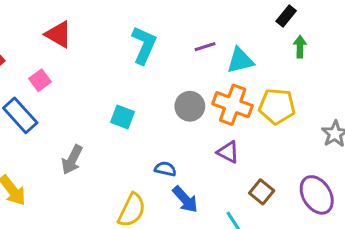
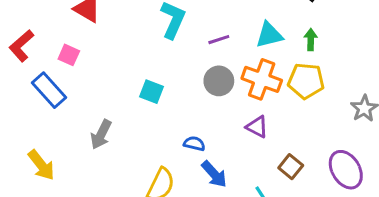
purple line: (205, 47) -> (219, 40), moved
green arrow: (300, 47) -> (311, 40), moved
pink square: (40, 80) -> (69, 55), turned -30

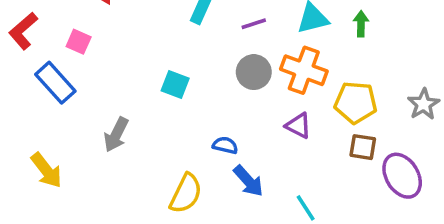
yellow pentagon: (306, 81) -> (356, 102), moved
brown square: (291, 167) -> (363, 147), moved, turned -30

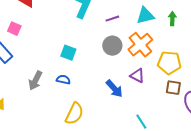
orange cross: (304, 70) -> (140, 45), turned 30
blue semicircle: (225, 145) -> (63, 80), moved
blue arrow: (248, 181) -> (114, 89), moved

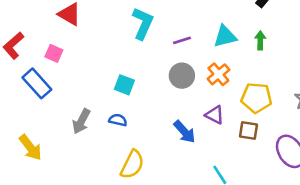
orange cross: (140, 45) -> (218, 74), size x0.7
brown square: (173, 88) -> (249, 130), moved

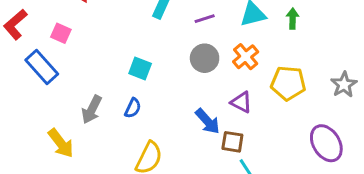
blue semicircle: (118, 120) -> (133, 108), turned 102
brown square: (249, 130) -> (232, 142), moved
yellow arrow: (30, 147) -> (61, 143), moved

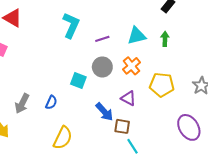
cyan square: (140, 68) -> (78, 81), moved

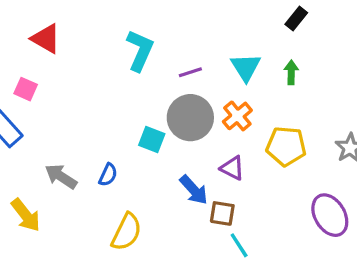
cyan triangle: (137, 36) -> (246, 67), turned -48
gray circle: (102, 67) -> (190, 118), size x1.4
gray arrow: (22, 103) -> (61, 176), turned 96

